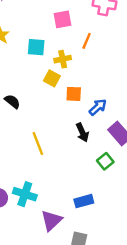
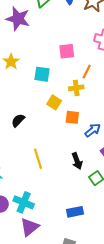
yellow cross: (63, 59) -> (76, 88), moved
black semicircle: (12, 101) -> (18, 120), turned -88
black arrow: (82, 132) -> (77, 161), moved
purple triangle: (51, 220) -> (30, 227), moved

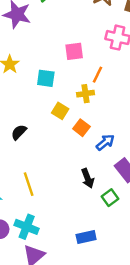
orange square: (72, 117) -> (81, 128), turned 32
yellow line: (38, 159) -> (29, 184), moved

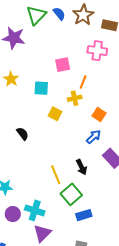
orange square: (81, 128) -> (99, 115), moved
black semicircle: (19, 132) -> (23, 134), turned 104
yellow line: (29, 184) -> (56, 175), moved
green square: (110, 198) -> (71, 194), moved, size x1.5

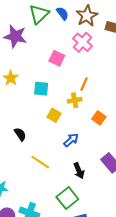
pink cross: (97, 51) -> (82, 42), moved, turned 30
pink square: (63, 65) -> (57, 58), moved, turned 35
blue arrow: (94, 137) -> (71, 140), moved
yellow line: (56, 175) -> (40, 162), moved, turned -36

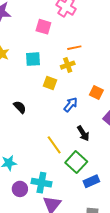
orange line: (84, 84) -> (74, 48), turned 64
orange square: (99, 118) -> (96, 92), moved
yellow line: (40, 162) -> (54, 145), moved, turned 30

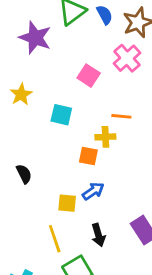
yellow square: (50, 83) -> (67, 203), moved, turned -32
orange square: (96, 92) -> (88, 156), moved, turned -32

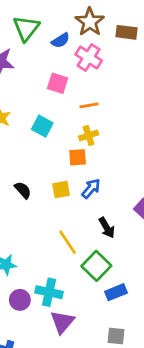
blue semicircle: (105, 15) -> (61, 40), moved, turned 102
cyan square: (61, 115) -> (42, 126), turned 30
orange line: (121, 116) -> (89, 105), moved
yellow square: (67, 203) -> (61, 189), moved

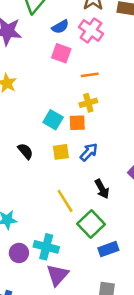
blue semicircle: (61, 40) -> (60, 27), moved
cyan square: (42, 126) -> (53, 120), moved

